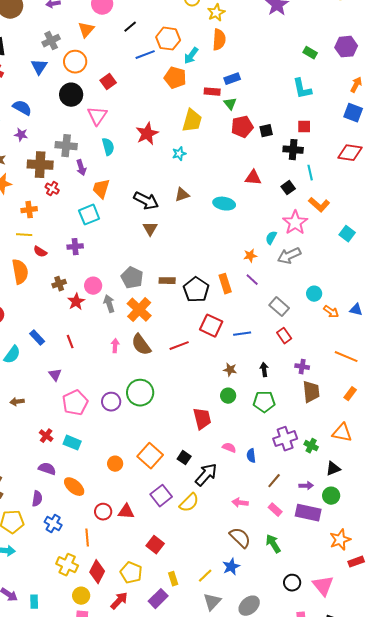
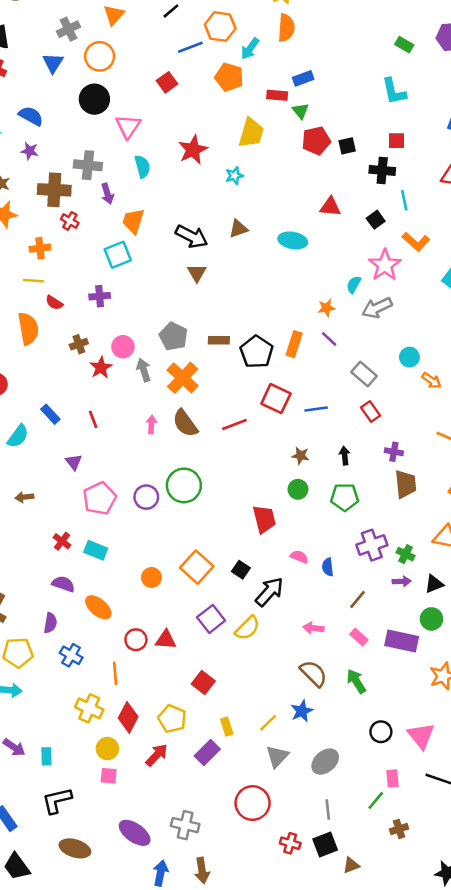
red square: (108, 82) -> (167, 82), moved
orange rectangle: (225, 284) -> (294, 344), turned 36
purple arrow: (306, 486) -> (402, 581), moved

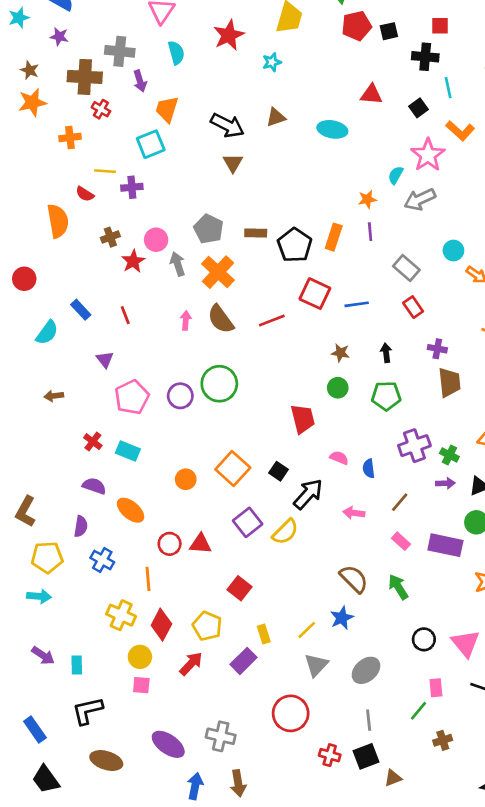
yellow line: (33, 281) -> (105, 171), moved
purple line: (329, 339) -> (370, 232), turned 42
pink arrow: (313, 628) -> (354, 513), moved

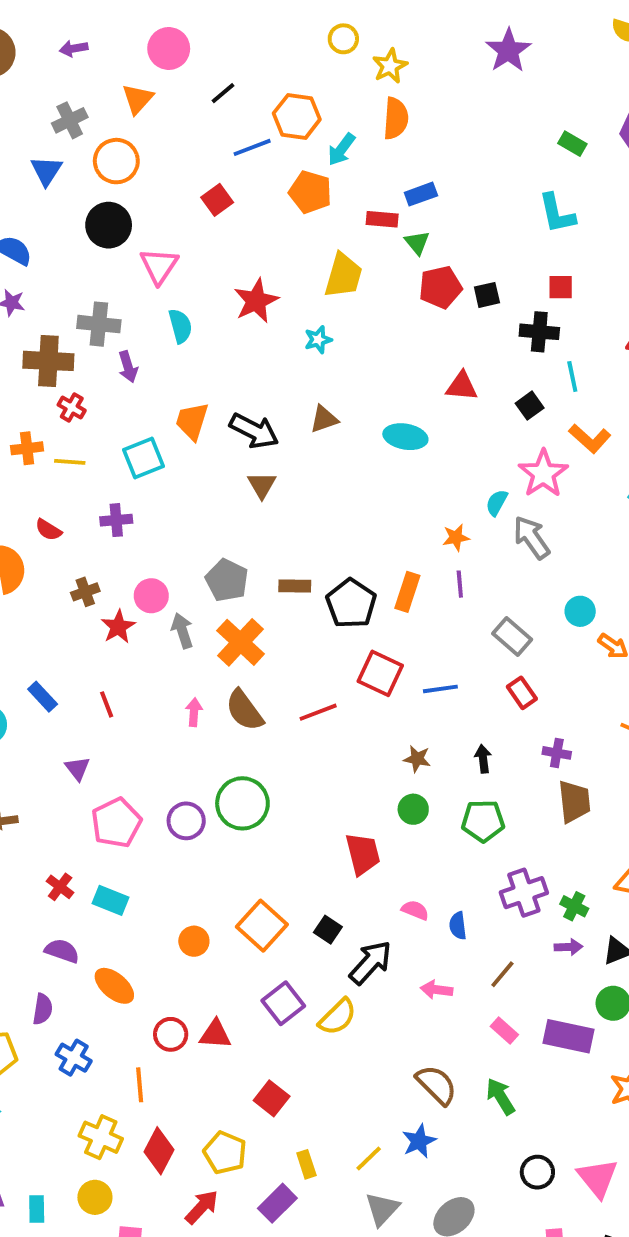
orange trapezoid: (167, 109) -> (192, 421), moved
yellow line: (105, 171) -> (70, 462), moved
gray arrow: (420, 199) -> (532, 538), turned 80
yellow circle: (140, 657) -> (95, 1197), moved

